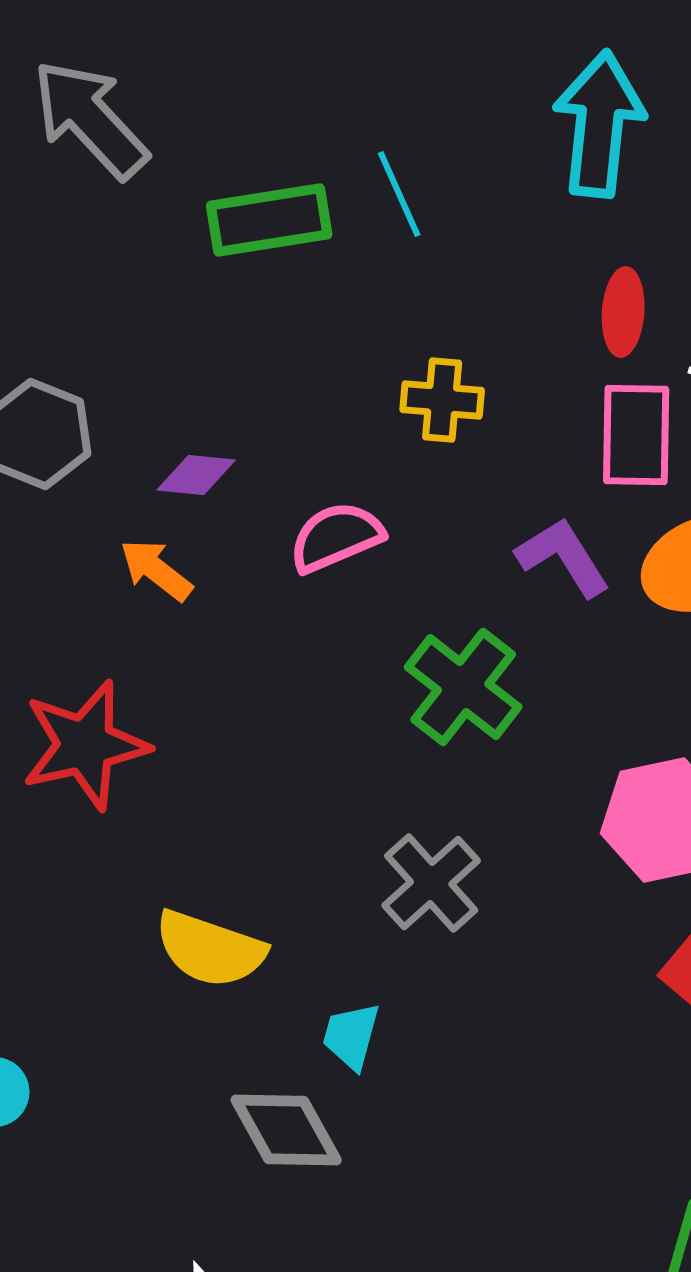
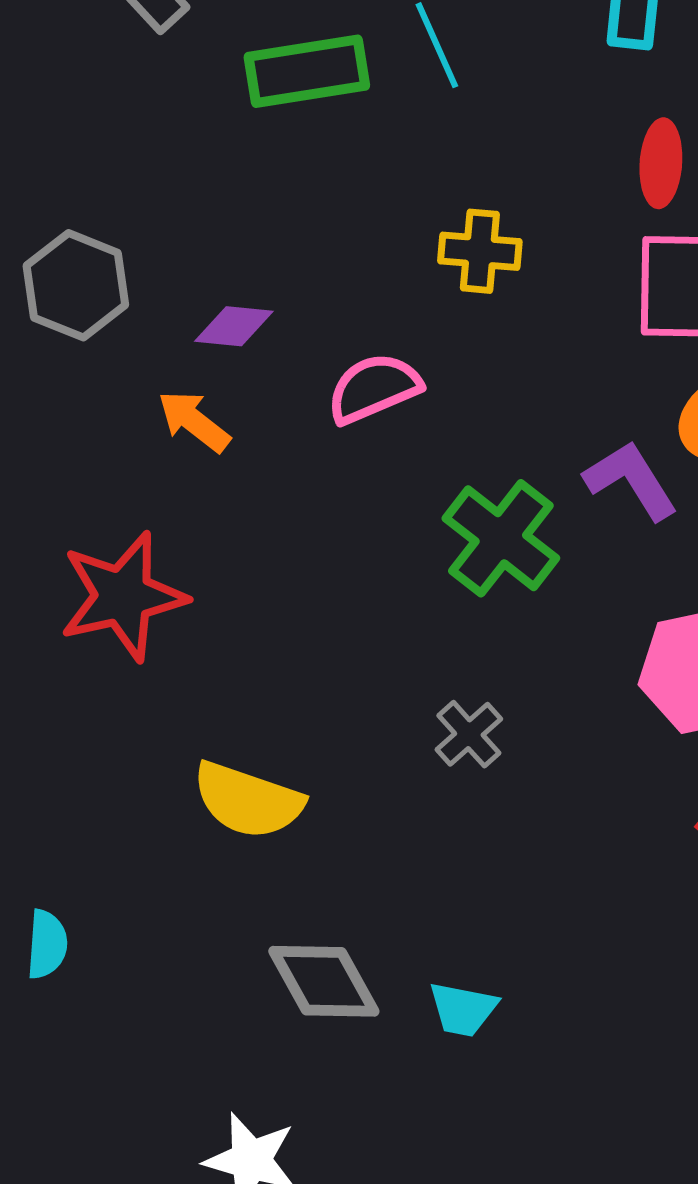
purple L-shape: (563, 557) -> (631, 480), moved
gray cross: (431, 883) -> (469, 734), size x0.7
cyan trapezoid: (351, 1036) -> (463, 1009), moved, turned -94

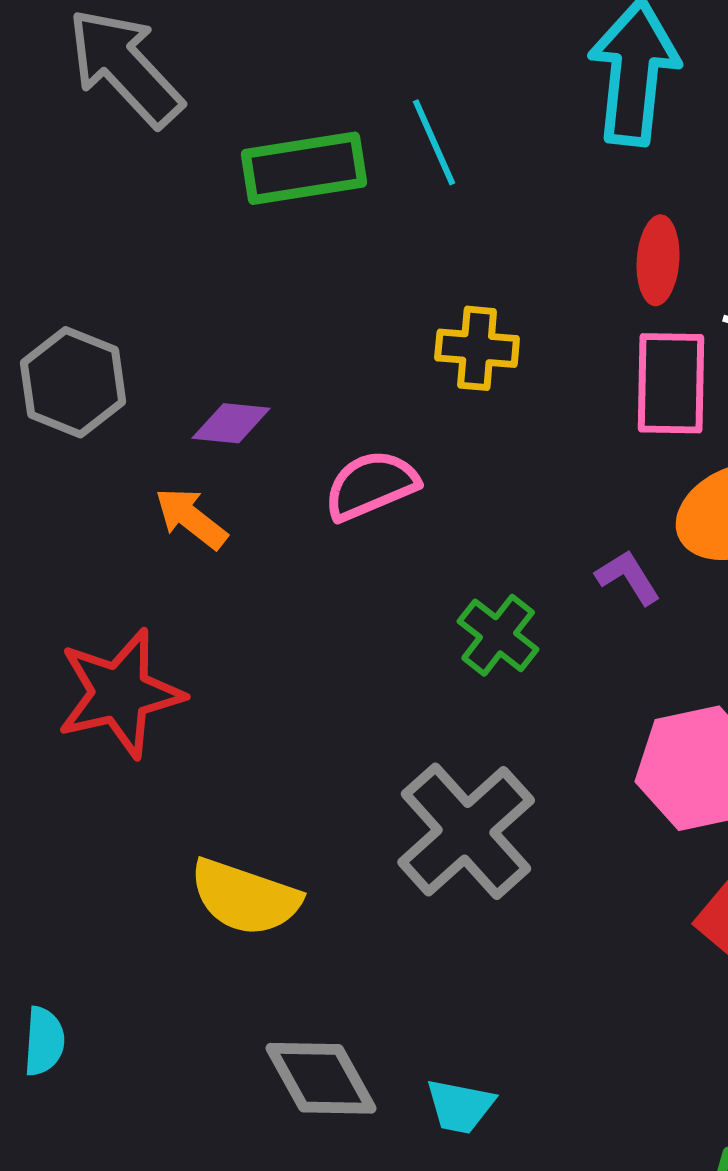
purple L-shape: (631, 480) -> (628, 577), size x0.7
green cross: (501, 538) -> (498, 635), size x0.7
gray cross: (469, 734) -> (466, 831), size x2.0

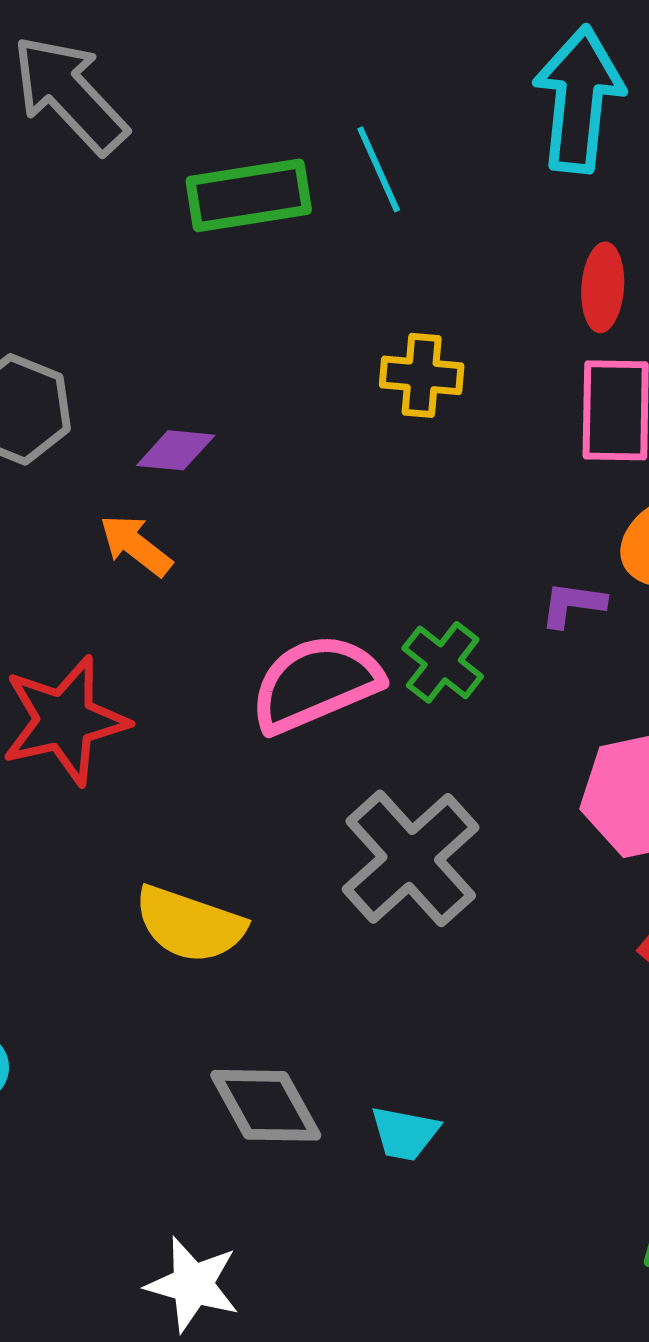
pink semicircle: (371, 485) -> (316, 683), moved, size x1.4
purple L-shape: (628, 577) -> (573, 604), turned -50

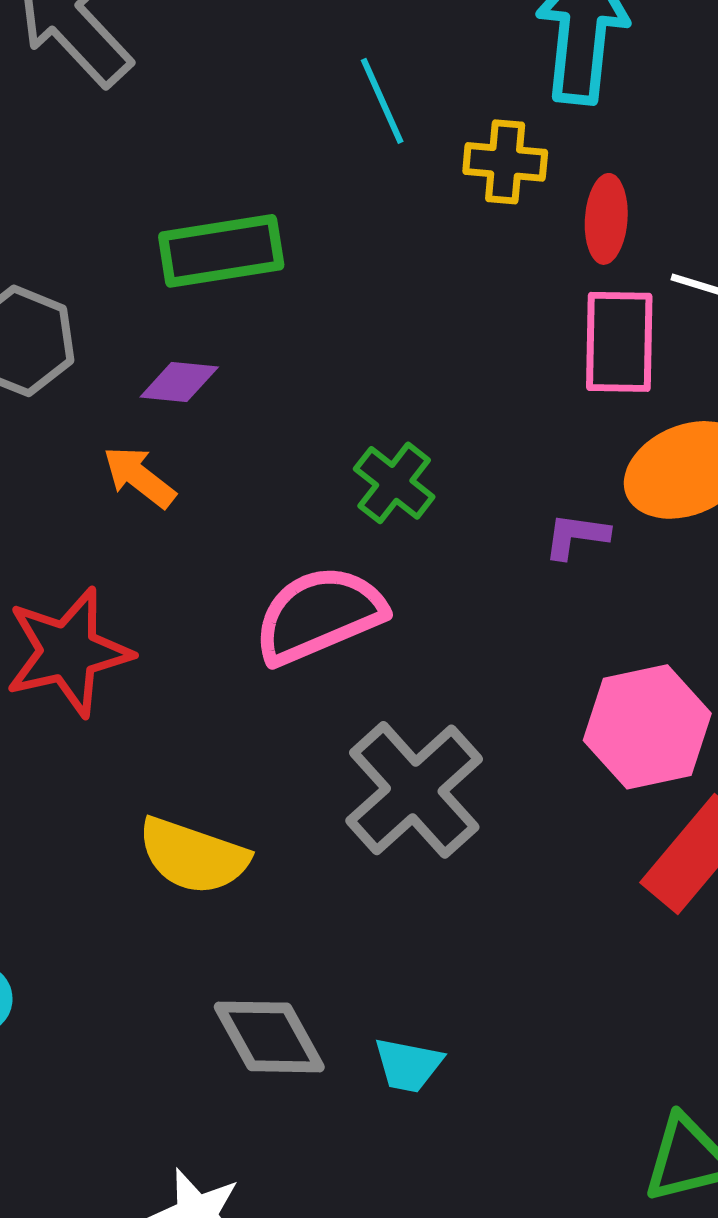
green rectangle: (249, 195) -> (221, 251), moved
yellow cross: (422, 375) -> (505, 162), moved
green cross: (443, 662) -> (394, 483), moved

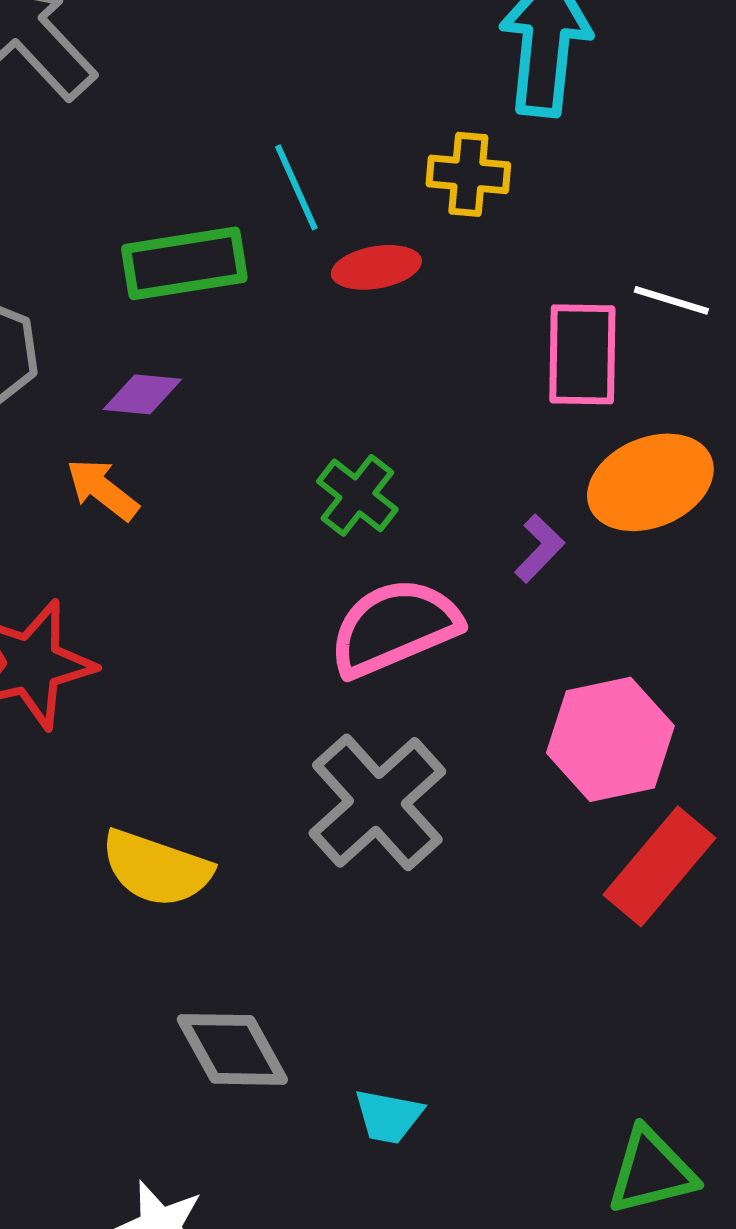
cyan line: (382, 101) -> (296, 187), moved
red ellipse: (606, 219) -> (376, 267), moved, turned 76
purple L-shape: (576, 536) -> (539, 548), turned 126
pink semicircle: (319, 615) -> (394, 627), moved
cyan trapezoid: (408, 1065) -> (388, 1116), moved

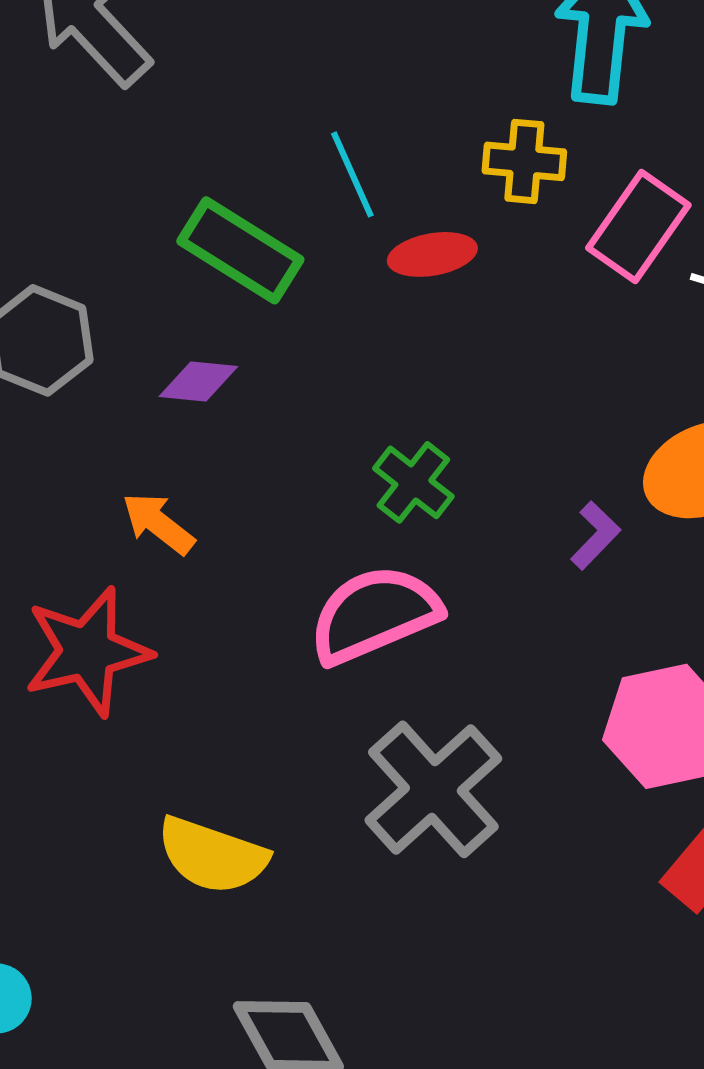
green rectangle: (184, 263) -> (240, 250), turned 41
pink rectangle: (582, 354) -> (638, 226), moved, turned 34
orange arrow: (102, 489) -> (158, 523), moved
pink semicircle: (394, 627) -> (374, 614), moved

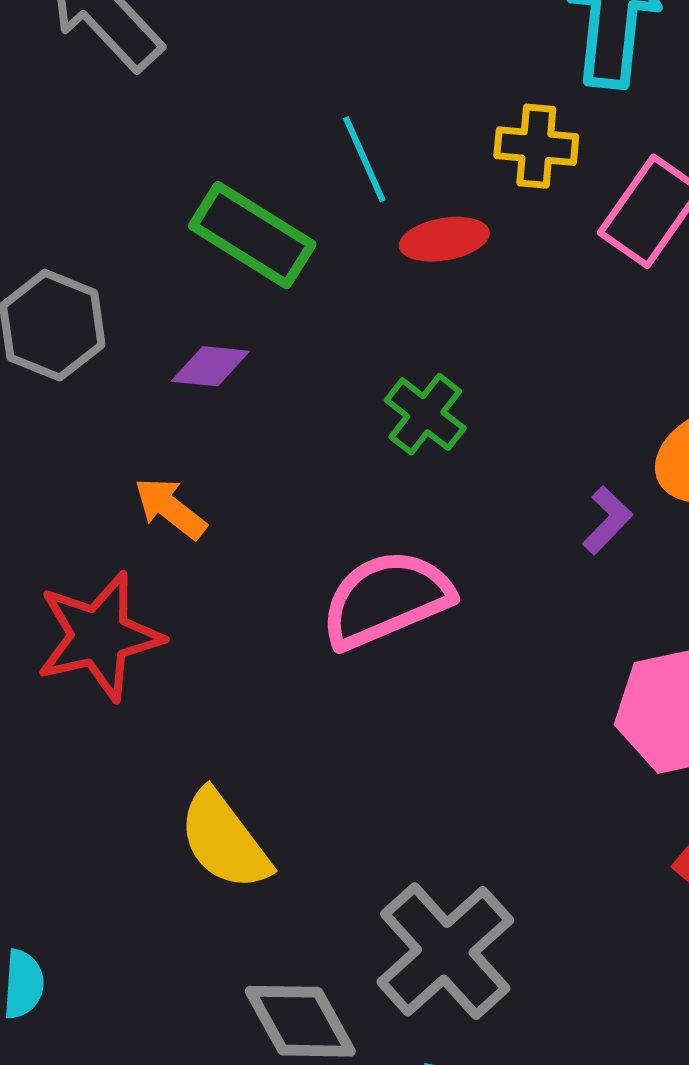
green cross: (413, 482) -> (425, 414), moved
gray cross: (433, 789) -> (445, 951), moved
yellow semicircle: (212, 855) -> (224, 840), turned 34

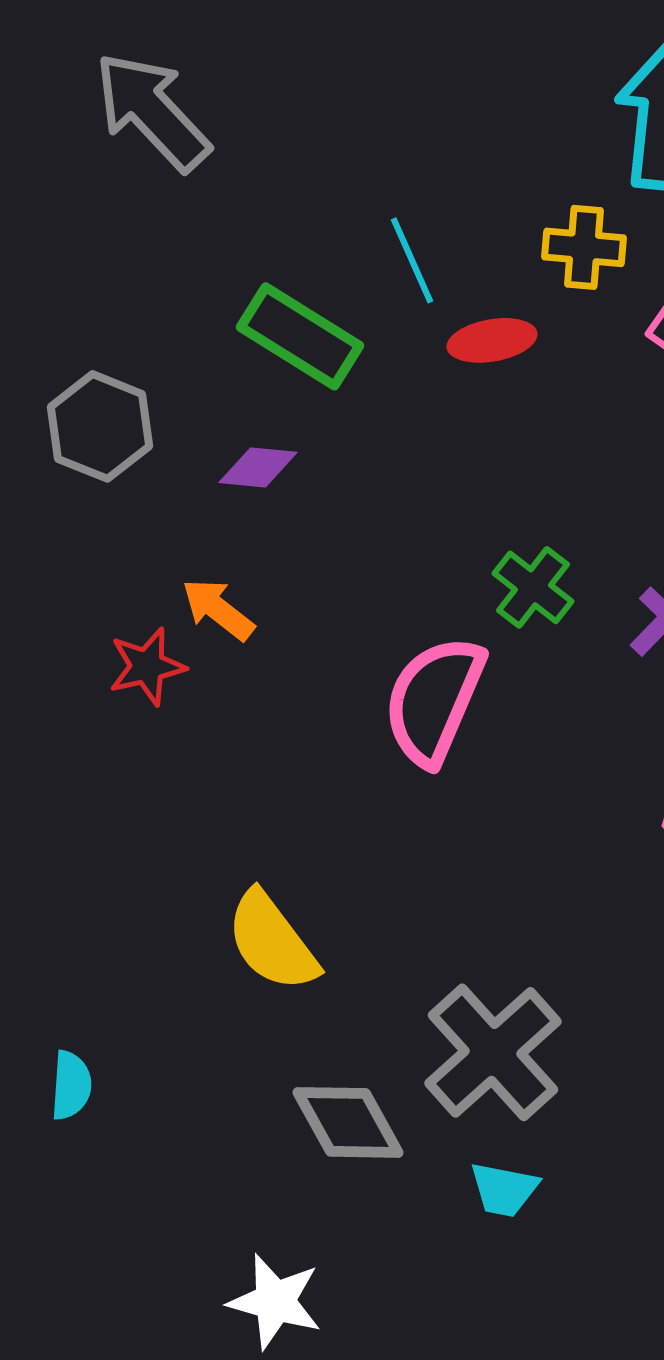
green cross: (425, 414) -> (533, 587), moved
pink semicircle: (386, 599) -> (434, 700), turned -44
red star: (99, 636) -> (147, 666), moved, size x0.6

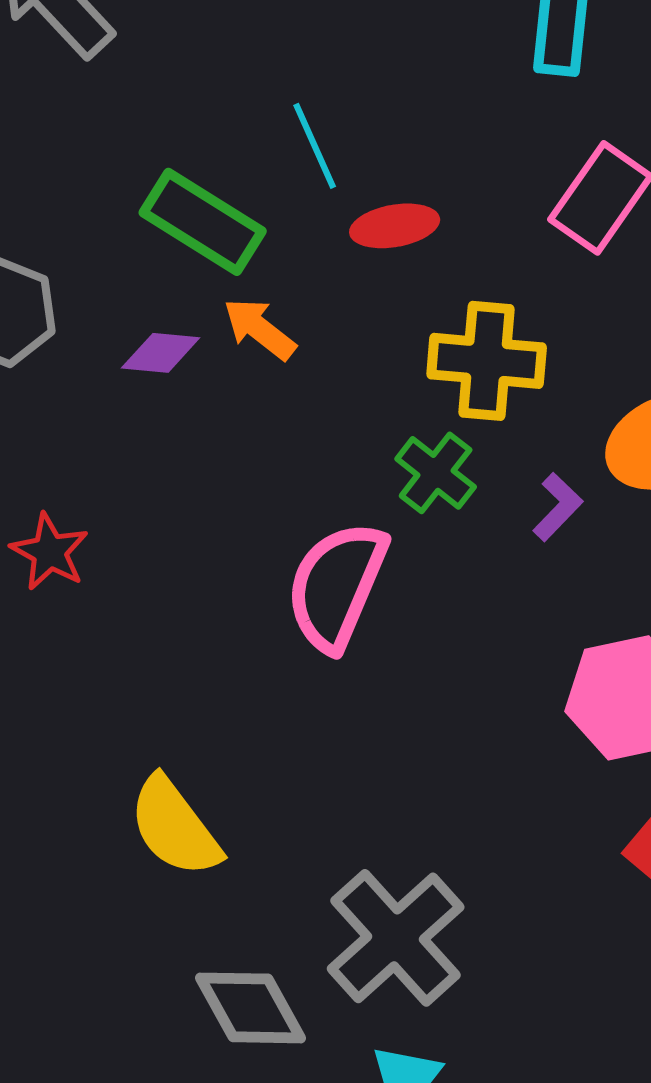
yellow cross: (584, 247) -> (487, 361), moved, size x1.4
orange arrow: (218, 609) -> (260, 329), moved
red star: (147, 666) -> (50, 552), turned -30

